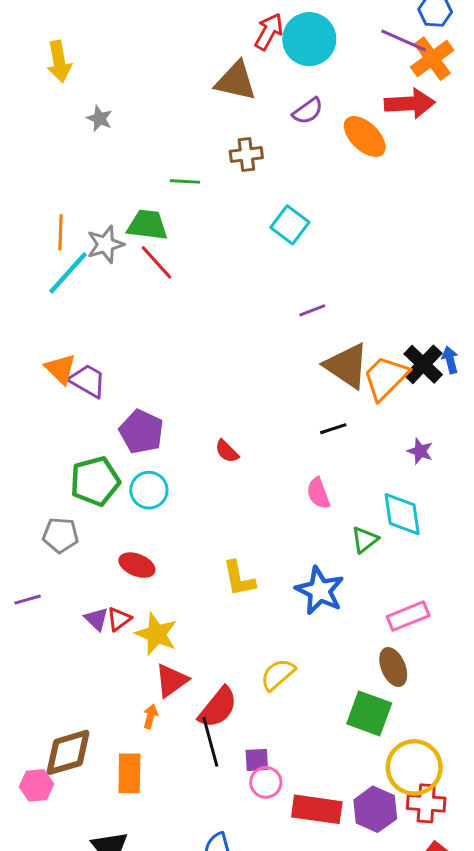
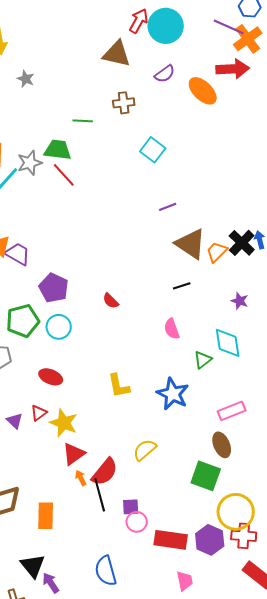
orange trapezoid: (386, 378) -> (217, 252), size x0.7
purple triangle: (96, 619) -> (15, 421), moved
orange arrow: (150, 716) -> (81, 478), moved, turned -42

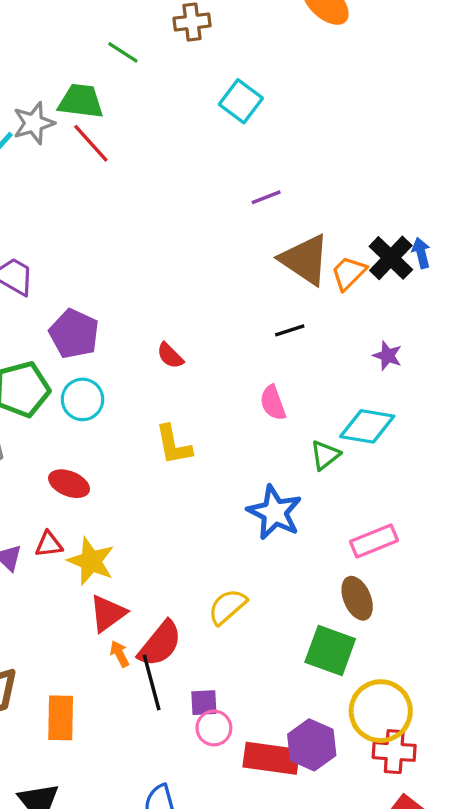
green line: (83, 121) -> (123, 52), turned 30
cyan diamond: (228, 343) -> (367, 426), turned -72
yellow L-shape: (119, 386) -> (173, 445), moved
red triangle: (39, 413) -> (49, 544), turned 30
purple hexagon: (210, 540) -> (312, 745), moved

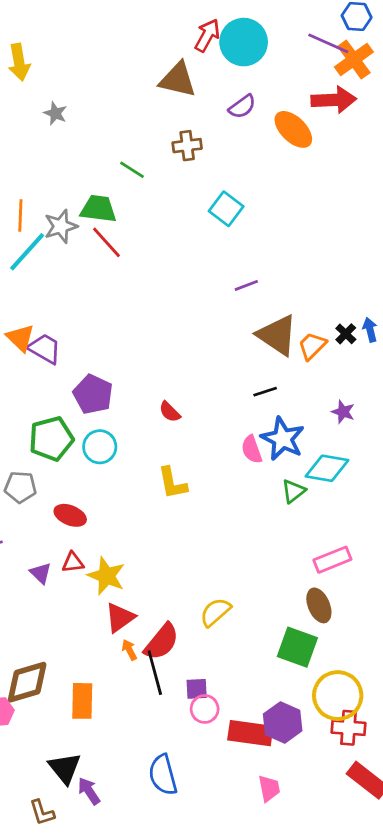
black cross: (391, 258) -> (346, 334), size x0.6
red ellipse: (69, 484) -> (70, 515), moved
blue star: (275, 512) -> (283, 439), moved

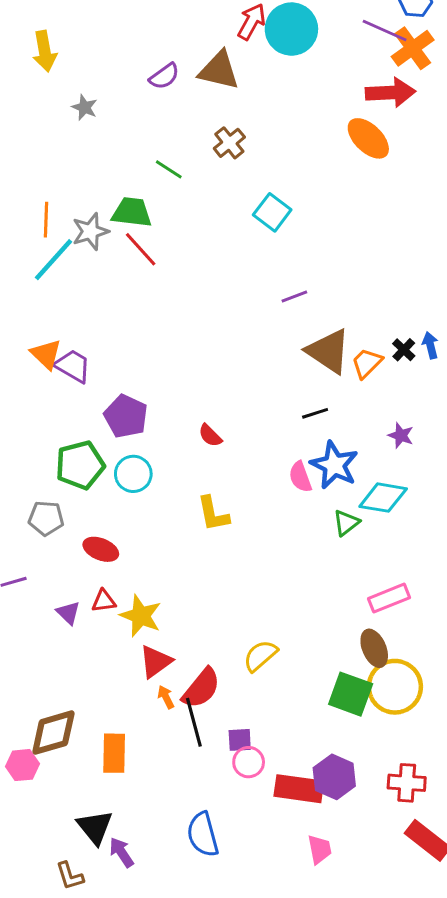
purple semicircle: (242, 107) -> (164, 76), moved
orange ellipse: (293, 129) -> (368, 138), moved
brown cross: (187, 146) -> (229, 143), turned -32
yellow circle: (338, 696) -> (395, 687), moved

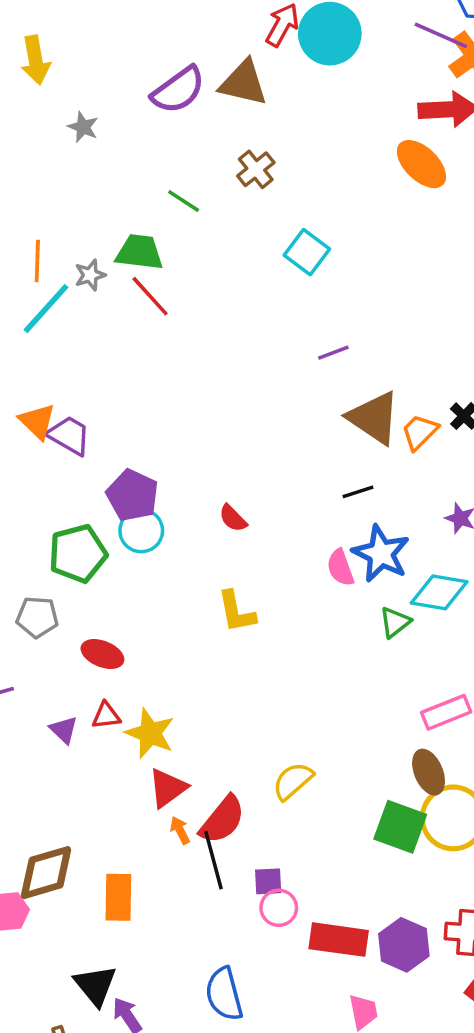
purple semicircle: (164, 76) -> (178, 90), size x1.5
gray star: (90, 231) -> (90, 275), size x0.7
cyan circle: (133, 474) -> (141, 531), moved
purple hexagon: (334, 777) -> (404, 945), moved

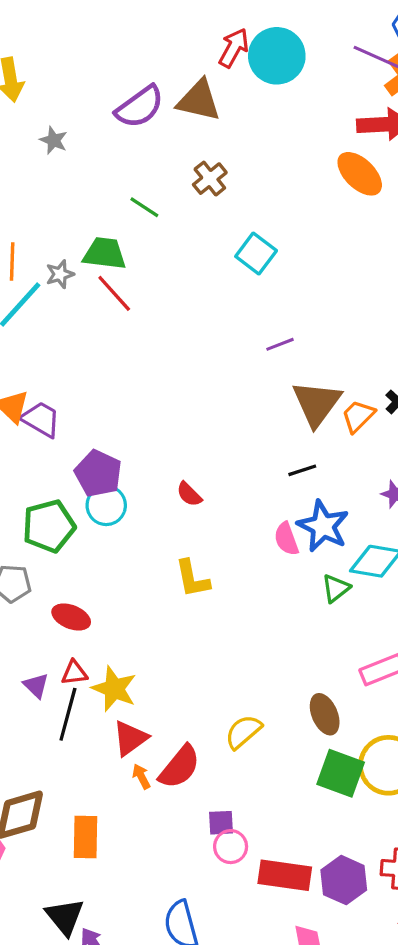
brown triangle: (374, 418) -> (317, 403), turned 32
brown ellipse: (429, 772) -> (325, 714), moved
black line: (214, 860) -> (68, 714), moved, turned 30

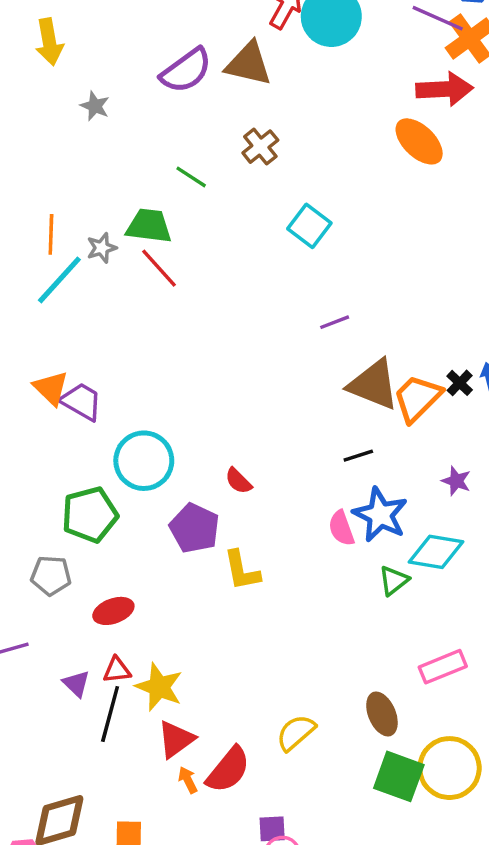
brown triangle: (317, 403) -> (374, 385), turned -44
orange trapezoid: (358, 416) -> (417, 398), size x1.4
purple pentagon: (98, 474) -> (194, 528), moved
cyan circle: (106, 505) -> (144, 461), moved, size x1.4
red ellipse: (71, 617) -> (113, 611), turned -42

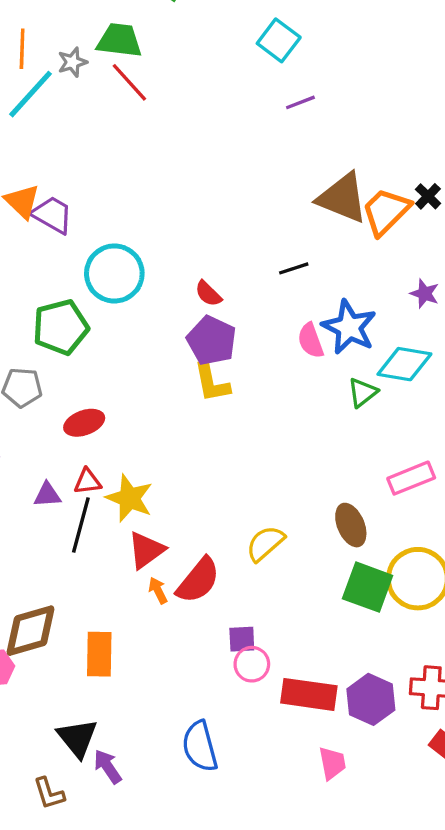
purple line: (335, 322) -> (300, 102), moved
black line: (358, 456) -> (294, 268), moved
purple pentagon: (194, 528) -> (212, 341), moved
purple triangle: (76, 684) -> (47, 495), turned -48

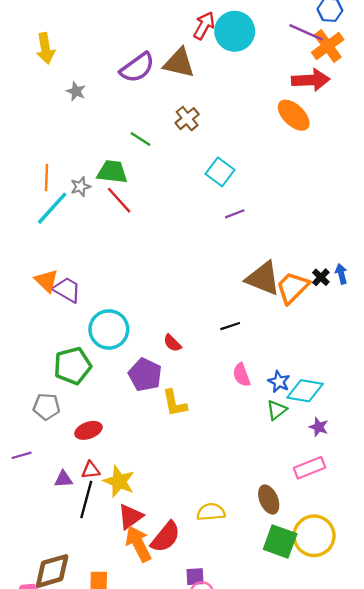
purple star: (425, 294) -> (319, 427), moved
blue star: (349, 327) -> (279, 382), moved, size x0.6
purple pentagon: (212, 341) -> (145, 375), moved
yellow semicircle: (265, 543) -> (211, 512), turned 36
orange arrow: (158, 590) -> (138, 544), size x2.0

